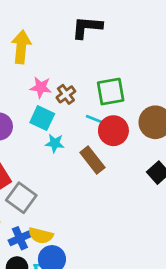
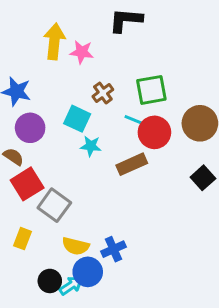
pink star: (41, 87) -> (82, 52), moved
brown rectangle: (92, 160) -> (132, 164), turned -76
blue cross: (20, 238) -> (113, 249), moved

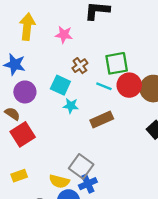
yellow arrow: (54, 41) -> (27, 27), moved
red circle: (154, 132) -> (129, 85), moved
gray square: (54, 205) -> (81, 166), moved
yellow rectangle: (23, 239) -> (19, 176), turned 49

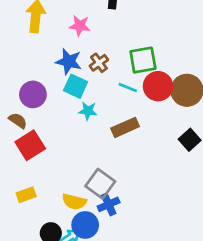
blue star: (15, 64) -> (69, 61), moved

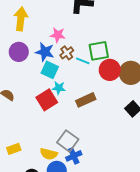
pink star: (80, 26) -> (58, 35), moved
cyan line: (128, 88) -> (83, 61), moved
purple circle: (33, 94) -> (19, 52), moved
red square: (30, 145) -> (47, 100), moved

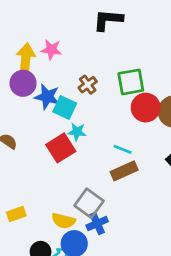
yellow arrow: (21, 19) -> (26, 59), moved
pink star: (58, 35) -> (51, 50), moved
blue star: (45, 52) -> (47, 97), moved
cyan line: (83, 61) -> (123, 149), moved
brown rectangle: (86, 100) -> (124, 171), moved

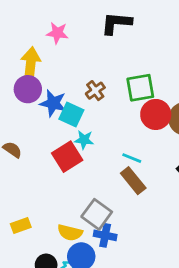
pink star: (51, 50) -> (57, 33), moved
brown rectangle: (124, 171) -> (133, 181), turned 75
blue cross: (97, 223) -> (105, 235), turned 35

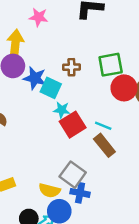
brown cross: (95, 91) -> (71, 67), turned 35
red square: (67, 157) -> (73, 125), moved

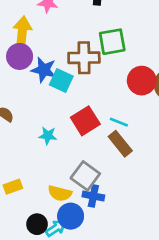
green square: (111, 65) -> (112, 42), moved
brown cross: (71, 67) -> (84, 58), size x1.6
cyan star: (62, 110) -> (48, 136), moved

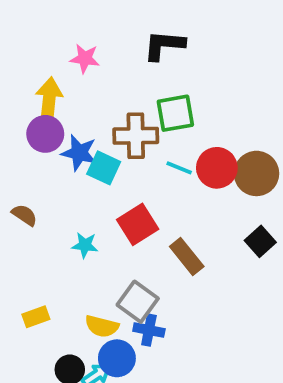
cyan line: (119, 122) -> (179, 168), moved

